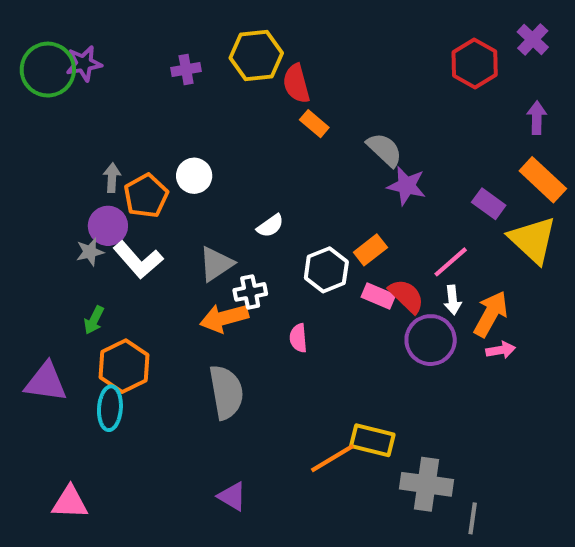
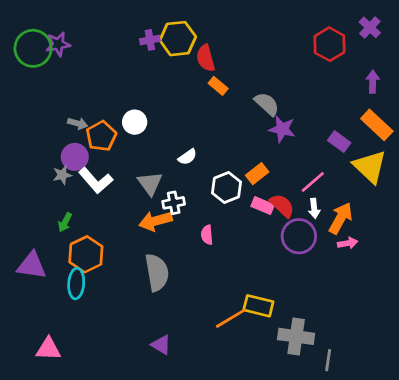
purple cross: (186, 70) -> (150, 40), moved
gray arrow: (112, 178) -> (78, 123), turned 102
gray triangle: (216, 264) -> (150, 183), turned -32

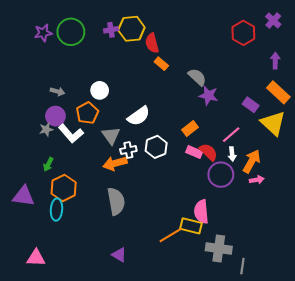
green circle: (33, 48) -> (71, 32), moved
orange pentagon: (101, 136) -> (87, 113), moved
white semicircle: (188, 157) -> (139, 116), size x1.6
white hexagon: (226, 188) -> (156, 147), moved
pink semicircle: (207, 235) -> (201, 212), moved, size x1.6

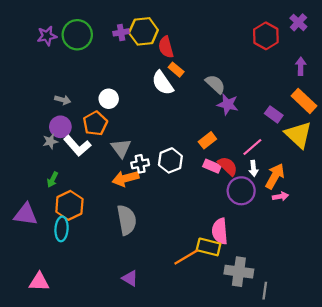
white semicircle: (139, 116) -> (163, 83), moved, turned 90

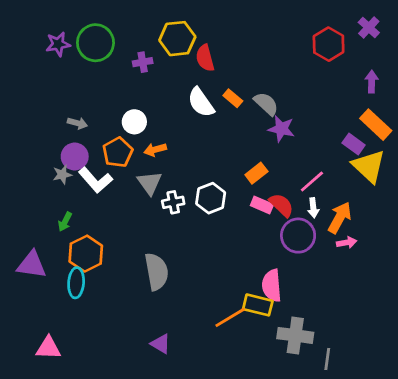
purple cross: (121, 32) -> (143, 62), moved
orange rectangle: (176, 70) -> (233, 98), moved
purple rectangle: (274, 114) -> (354, 144), moved
orange arrow: (126, 178) -> (155, 150), moved, size x0.7

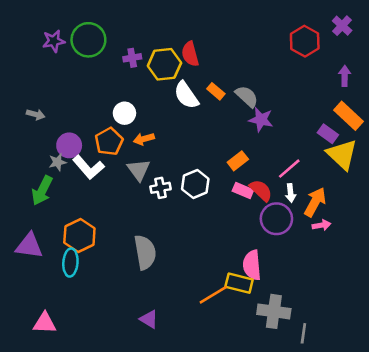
yellow hexagon: (177, 39) -> (164, 64), moved
gray arrow: (77, 123) -> (36, 114), moved
green arrow: (65, 222) -> (42, 190), moved, size x1.6

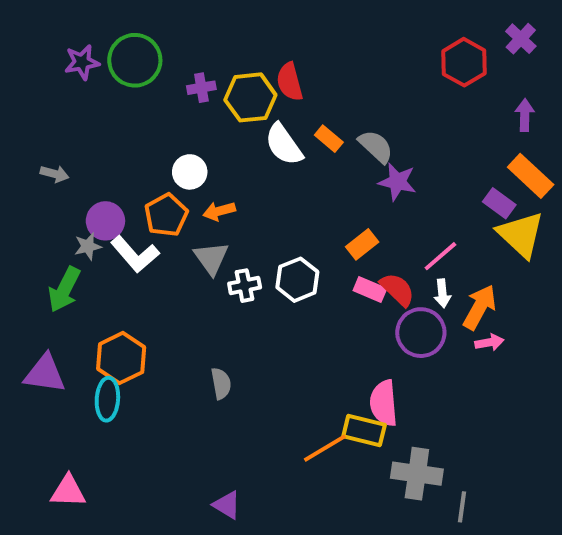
gray semicircle: (145, 252) -> (221, 383), size x0.6
purple triangle: (149, 319) -> (227, 505), moved

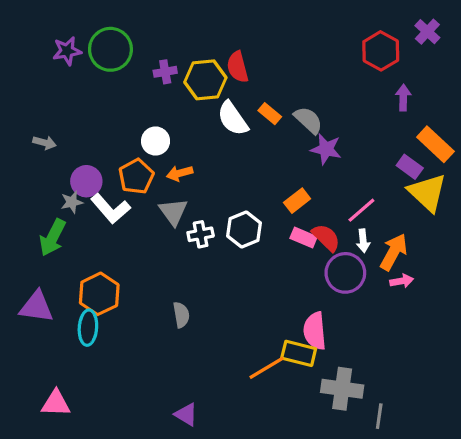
purple arrow: (525, 115) -> (403, 98), moved

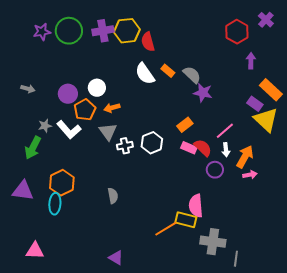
purple cross: (165, 72) -> (103, 31), moved, size x1.5
yellow hexagon: (205, 80) -> (127, 31), moved
purple circle: (86, 181) -> (68, 94), moved
purple circle: (345, 273) -> (215, 170), size x0.7

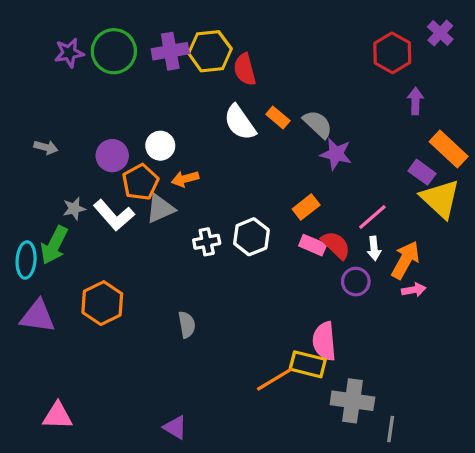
gray triangle: (108, 132) -> (160, 209), moved, turned 42
cyan ellipse: (55, 204) -> (26, 260), moved
purple triangle: (116, 258) -> (175, 427), moved

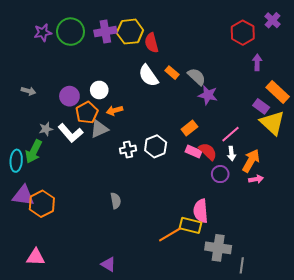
orange hexagon: (102, 303) -> (42, 204), moved

